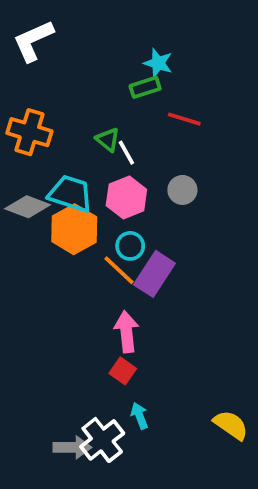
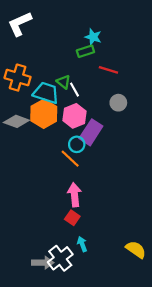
gray circle: (182, 190) -> (118, 103), moved
cyan trapezoid: (70, 194) -> (46, 93), moved
orange hexagon: (74, 229) -> (44, 114), moved
purple rectangle: (154, 274) -> (91, 132), moved

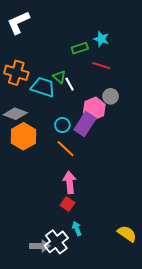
cyan star: (93, 37) -> (101, 39), moved
orange hexagon: (44, 114) -> (23, 136), moved
pink hexagon: (74, 116) -> (94, 109), moved
cyan circle: (77, 144) -> (62, 125), moved

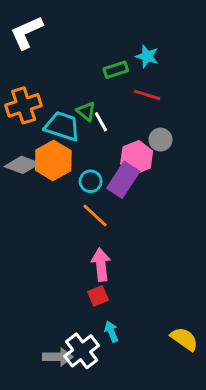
orange cross: (16, 73) -> (24, 105), turned -35
orange hexagon: (23, 136) -> (53, 160), moved
red square: (68, 204) -> (98, 296), turned 32

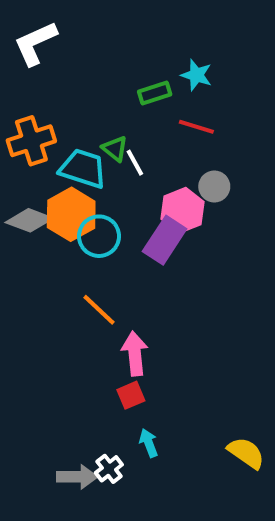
cyan circle: (91, 181) -> (99, 236), moved, size x1.4
orange line: (95, 215) -> (99, 310), moved
white cross: (82, 351) -> (109, 469), size x0.6

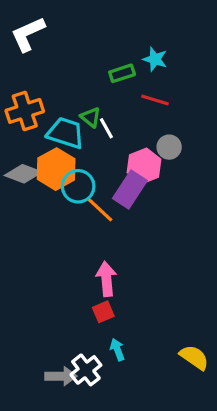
orange line: (99, 310) -> (100, 210), moved
white cross: (109, 469) -> (86, 370), size x1.4

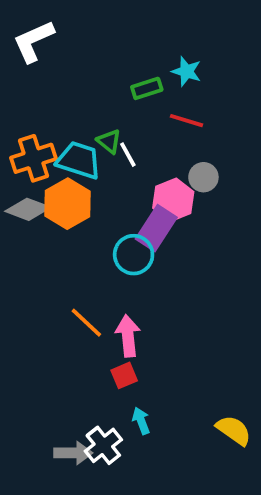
orange cross: (25, 111) -> (33, 158), moved
cyan circle: (78, 186) -> (134, 255), moved
orange line: (100, 210) -> (86, 323), moved

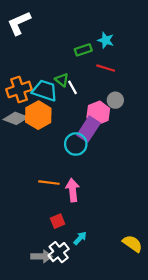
orange line: (86, 323) -> (49, 183), turned -36
red square: (124, 375) -> (58, 221), moved
cyan arrow: (141, 421) -> (80, 238), turned 64

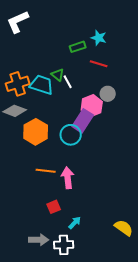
orange hexagon: (38, 115) -> (36, 132), moved
white cross: (59, 252) -> (64, 245), moved, turned 36

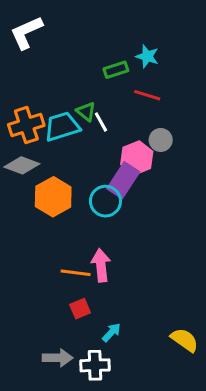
cyan trapezoid: (42, 85) -> (62, 127), turned -35
orange line: (46, 171) -> (76, 273), moved

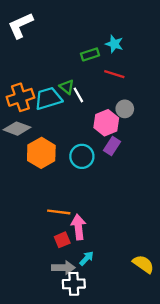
purple rectangle: (123, 180) -> (112, 146), moved, size x0.7
pink arrow: (101, 265) -> (78, 227), moved
gray arrow: (58, 358) -> (63, 268), moved

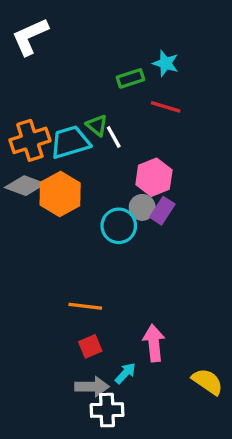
gray circle: (125, 109) -> (142, 207), moved
orange hexagon: (41, 153) -> (60, 194), moved
pink arrow: (78, 227) -> (154, 343), moved

